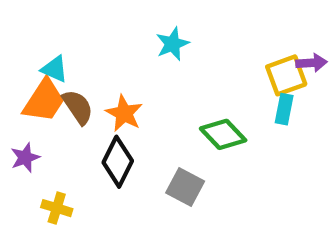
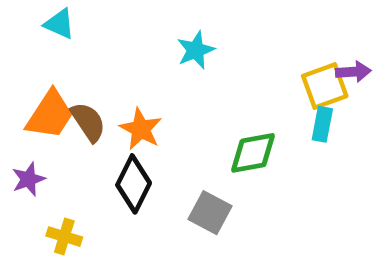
cyan triangle: (55, 69) -> (59, 24), moved
green diamond: (223, 134) -> (253, 153), turned -57

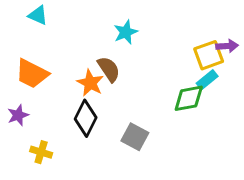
orange trapezoid: (50, 115) -> (32, 74), turned 84
brown semicircle: (88, 122) -> (109, 69), moved
cyan rectangle: (322, 124) -> (207, 80), turned 40
green diamond: (253, 153) -> (189, 98), moved

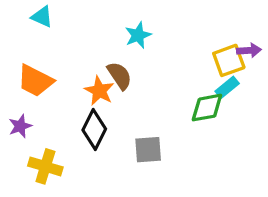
gray square: (135, 137) -> (148, 150), turned -32
yellow cross: (41, 152) -> (45, 166), size x1.4

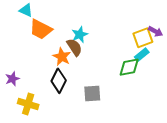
cyan star: (138, 35) -> (80, 35), moved
purple arrow: (249, 50) -> (155, 31), turned 32
orange trapezoid: (35, 81) -> (41, 29), moved

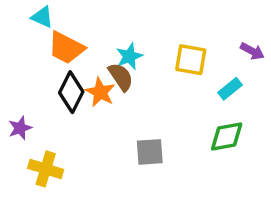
yellow square: (143, 38) -> (191, 60), moved, turned 30
green diamond: (129, 67) -> (227, 137), moved
black diamond: (59, 81) -> (71, 92), moved

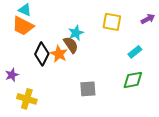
orange trapezoid: (66, 48) -> (23, 26), moved
purple arrow: (252, 51) -> (148, 19), moved, turned -56
yellow square: (191, 60) -> (112, 22), moved

